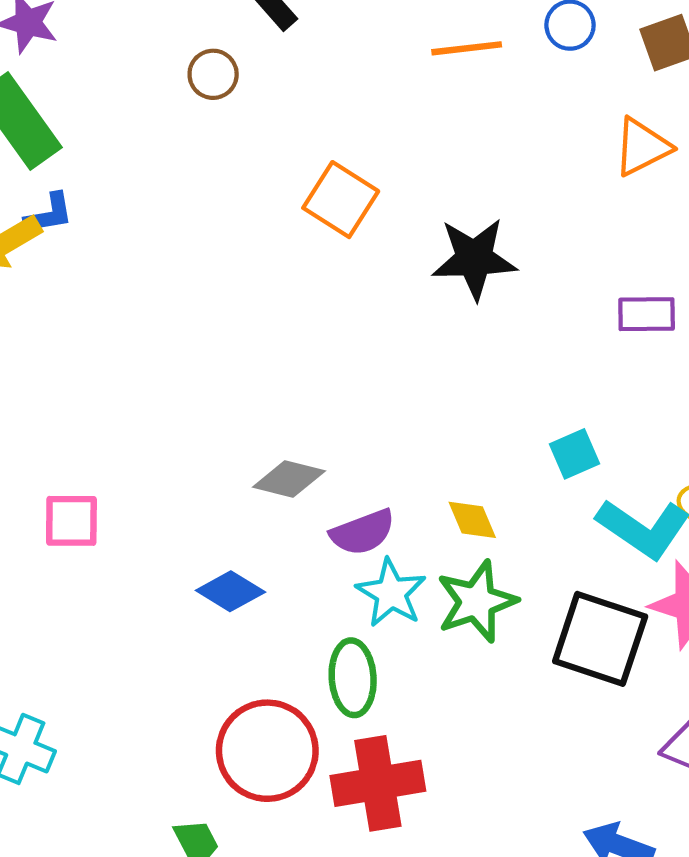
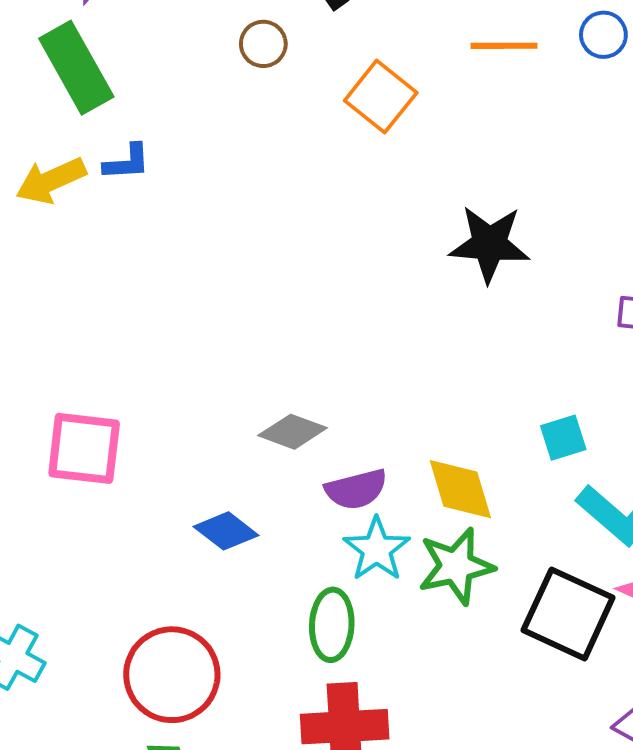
orange square: (341, 200) -> (381, 97), moved
blue L-shape: (49, 214) -> (127, 162), moved
yellow diamond: (472, 520) -> (460, 489), size x1.5
pink square: (71, 521) -> (84, 448), size x1.4
red circle: (267, 751) -> (172, 675), moved

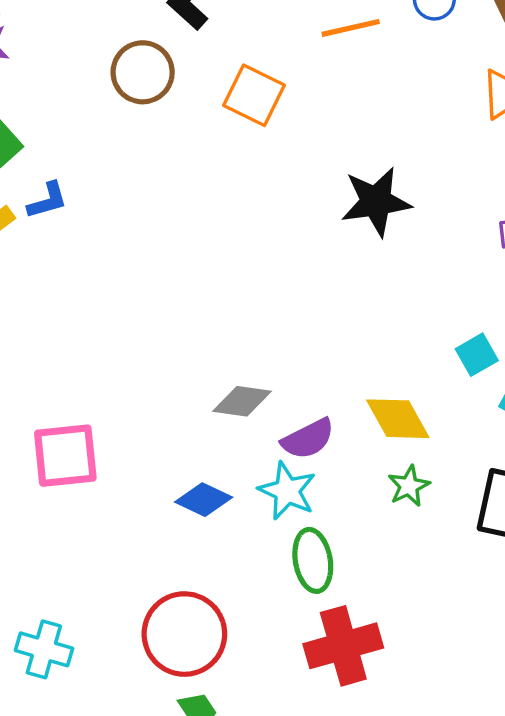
brown circle: (263, 44) -> (143, 72), size x1.5
cyan star: (377, 549) -> (287, 491), moved
green star: (456, 566) -> (409, 486), size x0.6

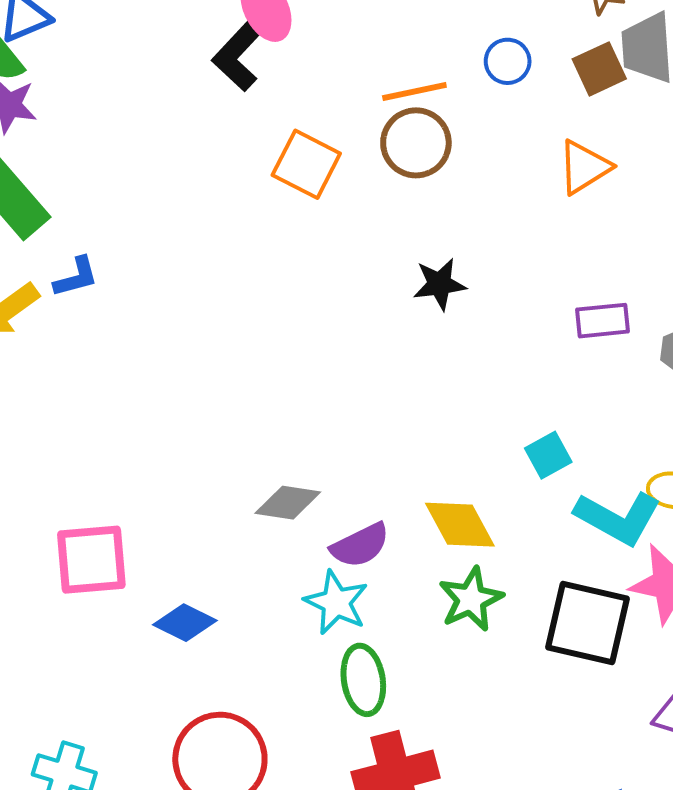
brown circle: (143, 72) -> (416, 143), moved
black star: (376, 202) -> (439, 284), size x0.7
green star: (409, 486) -> (471, 599), size x1.4
blue diamond: (204, 500) -> (185, 623), moved

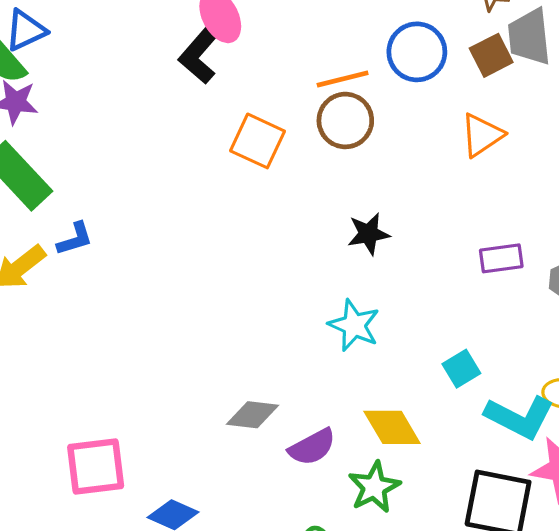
blue circle: (508, 61) -> (417, 52), size x1.6
green star: (471, 599) -> (374, 487), moved
cyan star: (336, 602) -> (354, 325), moved

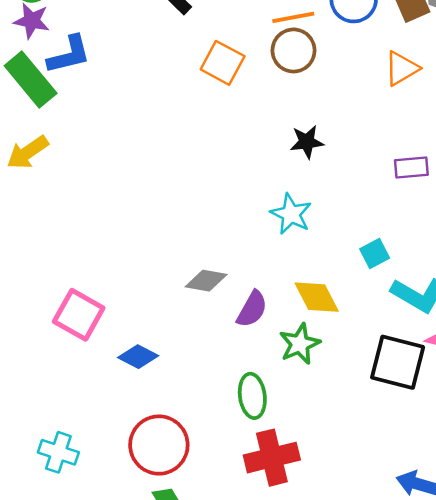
blue L-shape: (75, 239) -> (69, 55), moved, size x1.5
purple semicircle: (312, 447) -> (252, 309), turned -36
pink square: (96, 467) -> (79, 315), turned 33

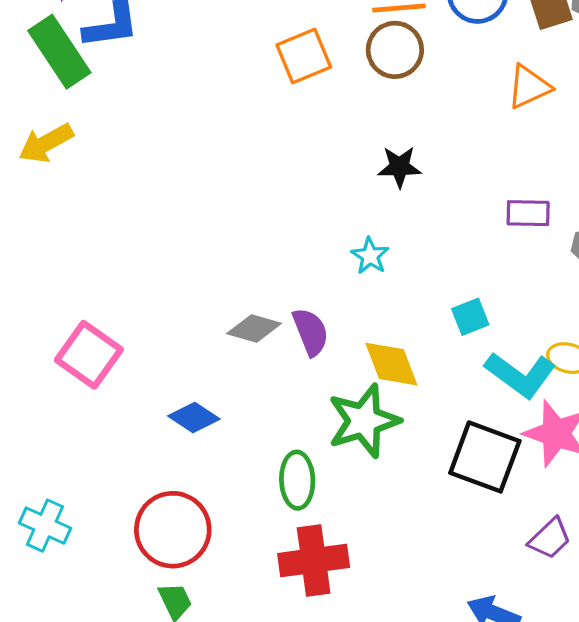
orange square: (223, 63) -> (304, 56), turned 33
cyan star: (291, 214) -> (370, 256), size x0.7
purple semicircle: (252, 309) -> (311, 332), moved, turned -57
green star: (300, 344) -> (364, 421), size x1.4
blue diamond: (138, 357) -> (194, 417), moved

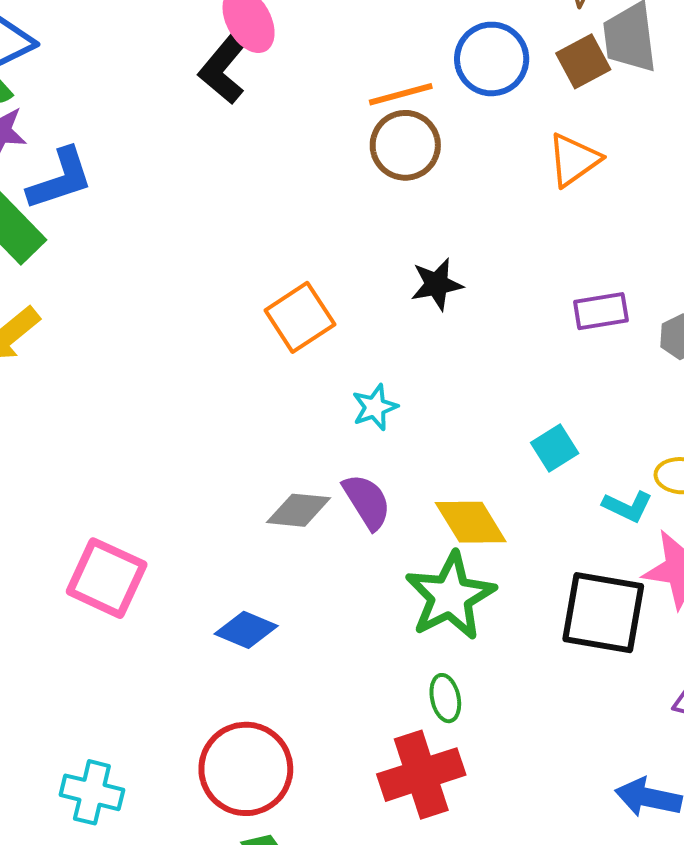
orange square: (304, 56) -> (300, 317), moved
cyan star: (370, 256) -> (375, 407), moved, turned 30
cyan L-shape: (520, 375) -> (628, 506), size x0.6
green ellipse: (297, 480) -> (445, 698), moved, size x0.7

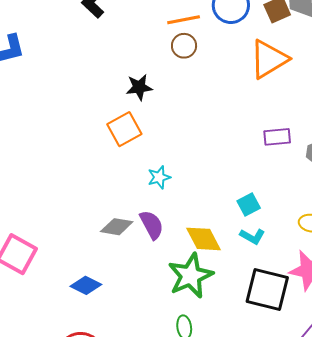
brown circle: (405, 145) -> (184, 46), size x0.7
orange triangle: (574, 160) -> (269, 59), size x1.4
black star: (437, 284) -> (139, 87), moved
cyan L-shape: (628, 506) -> (252, 236), moved

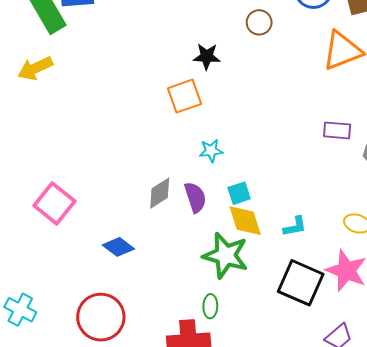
cyan square: (249, 204) -> (239, 193), moved
gray diamond: (117, 227) -> (160, 193), turned -52
cyan L-shape: (252, 236) -> (295, 227), turned -50
green star: (190, 276) -> (226, 255), turned 30

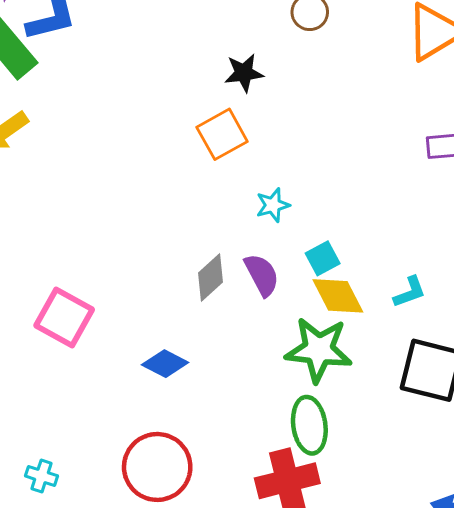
green ellipse: (210, 306) -> (309, 425), size x1.6
cyan cross: (20, 310) -> (42, 476), size x0.7

